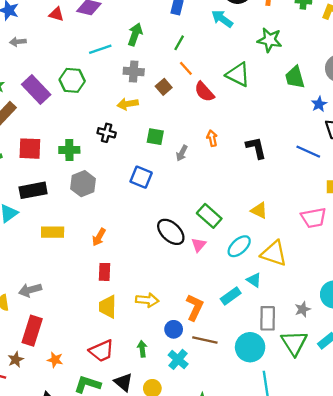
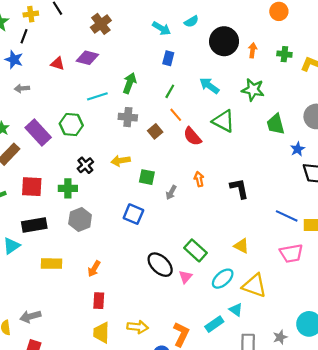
cyan arrow: (222, 19) -> (209, 86), moved
yellow arrow: (128, 104) -> (121, 161), moved
black cross: (107, 133) -> (85, 165), moved, turned 35
blue line: (308, 152) -> (287, 216), moved

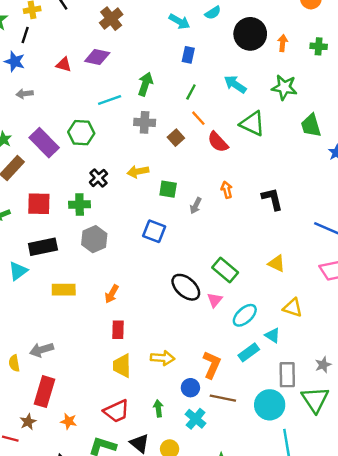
cyan ellipse: (223, 279) -> (245, 315), moved
yellow triangle: (254, 286) -> (293, 308), size x0.7

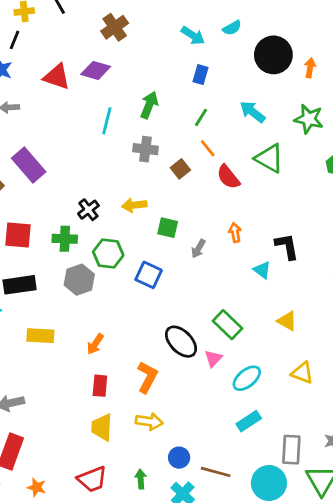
red triangle: (64, 65) -> (57, 77), size x1.5
cyan line: (110, 100) -> (107, 121), turned -60
green hexagon: (81, 133) -> (108, 254), moved
cyan triangle: (273, 335) -> (262, 270), moved
orange L-shape: (212, 365) -> (147, 377), moved

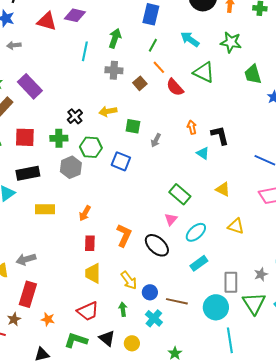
blue rectangle: (201, 75) -> (151, 14), size x1.5
orange arrow: (235, 233) -> (192, 127), moved
black ellipse: (181, 342) -> (157, 245), moved
yellow arrow: (149, 421) -> (129, 280), moved, turned 48

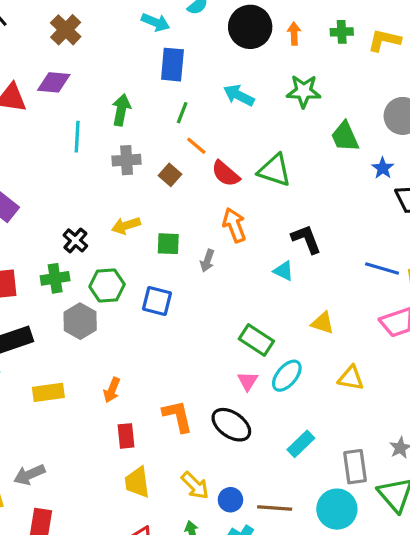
green triangle: (204, 72) -> (275, 170), moved
orange arrow: (192, 127) -> (234, 225), moved, size x1.5
cyan ellipse: (196, 232) -> (287, 376), moved
orange L-shape: (124, 235) -> (178, 416), turned -30

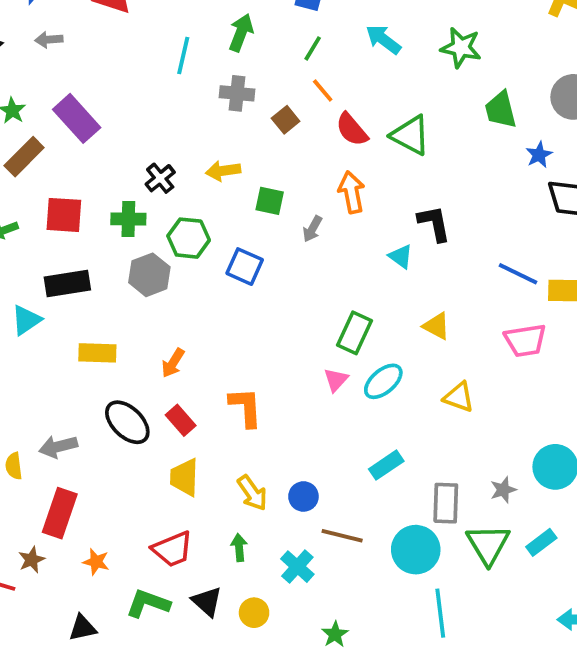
green rectangle: (256, 340) -> (355, 333), turned 72
black ellipse: (231, 425) -> (127, 422), moved
red rectangle: (126, 436) -> (181, 420), turned -45
blue circle: (230, 500) -> (303, 496), moved

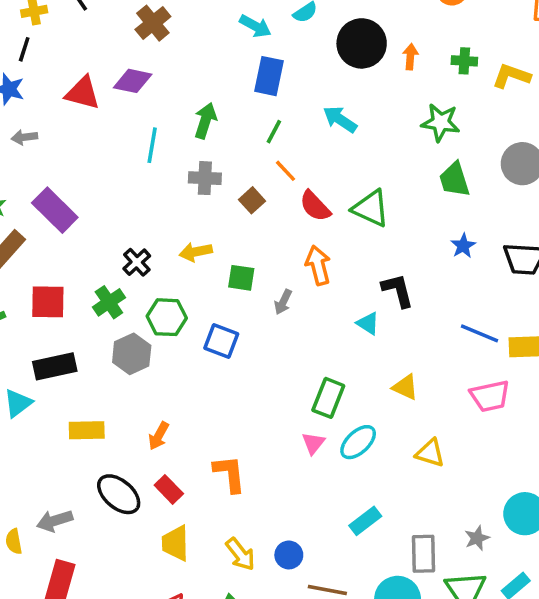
green star: (461, 48) -> (441, 122), moved
blue star: (539, 155) -> (463, 246), moved
green cross: (128, 219) -> (109, 302), turned -32

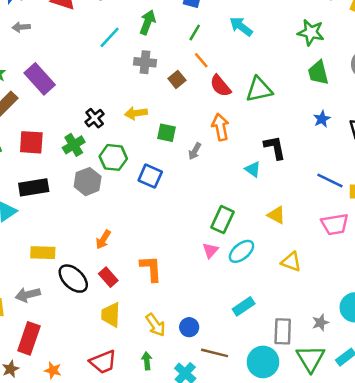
cyan line: (152, 145) -> (110, 37), turned 30
green triangle: (371, 208) -> (259, 90), turned -40
yellow rectangle: (87, 430) -> (43, 253), moved

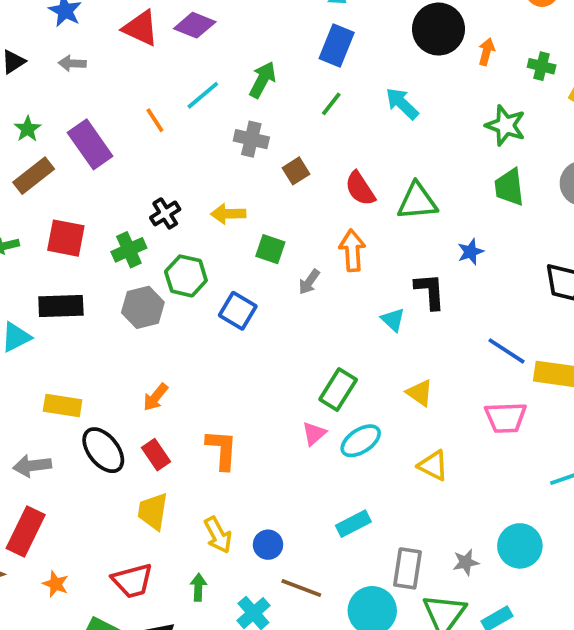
orange line: (201, 60) -> (155, 120), moved
blue star: (322, 119) -> (470, 252), moved

